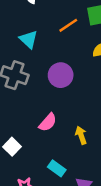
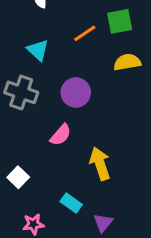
pink semicircle: (48, 122) -> (61, 135), moved
yellow arrow: (81, 135) -> (100, 164), size x1.5

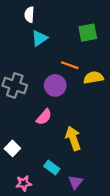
orange line: (85, 33) -> (70, 65), moved, turned 54
cyan triangle: (38, 50) -> (39, 38), moved, turned 42
yellow semicircle: (127, 62) -> (93, 78), moved

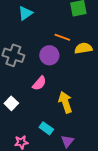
cyan triangle: (39, 38) -> (25, 13), moved
white square: (12, 148) -> (11, 103), moved

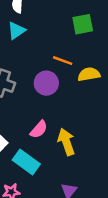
pink semicircle: (39, 83) -> (39, 129), moved
cyan rectangle: (46, 128) -> (26, 162), moved, size x1.5

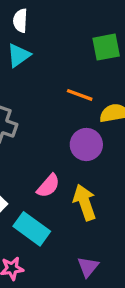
purple circle: (46, 83) -> (86, 145), moved

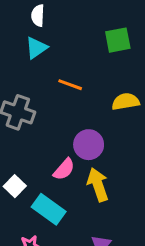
orange line: (80, 95) -> (70, 85), moved
purple circle: (86, 145) -> (89, 145), moved

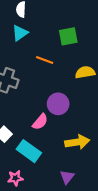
green square: (118, 40) -> (68, 36), moved
yellow arrow: (98, 185) -> (77, 142), moved, turned 100

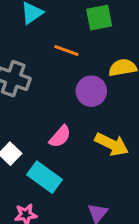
purple circle: (58, 104) -> (91, 91), moved
yellow arrow: (77, 142) -> (112, 144), moved, turned 35

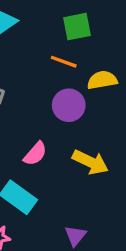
orange line: (66, 50) -> (64, 62), moved

